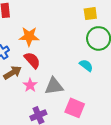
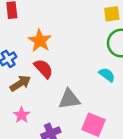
orange star: (29, 36) -> (40, 41), turned 30
pink star: (30, 85) -> (22, 115), moved

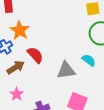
orange star: (40, 41) -> (20, 30), moved
gray triangle: (69, 99) -> (66, 70), moved

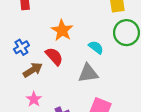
orange star: (20, 30) -> (62, 30), moved
cyan semicircle: (89, 60) -> (96, 47), moved

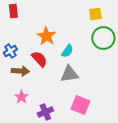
cyan semicircle: (96, 47) -> (67, 51), moved, turned 88
brown arrow: (33, 70) -> (20, 71), turned 36

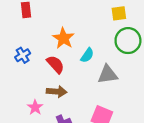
brown arrow: (20, 71) -> (57, 92), moved
gray triangle: (69, 74) -> (108, 75), moved

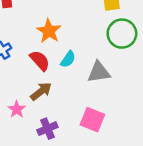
cyan semicircle: (87, 55) -> (68, 59), moved
brown arrow: (57, 92) -> (41, 91), turned -42

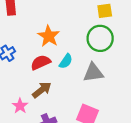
green circle: (122, 34) -> (100, 38), moved
red semicircle: (40, 61) -> (41, 62), turned -72

